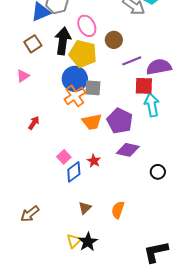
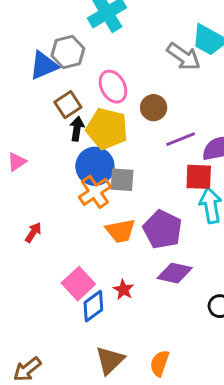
black arrow: (63, 41) -> (77, 129), moved, size x0.6
brown square: (33, 44) -> (68, 105), moved
pink square: (64, 157) -> (78, 284), size x1.5
brown triangle: (85, 208) -> (110, 360), size x1.5

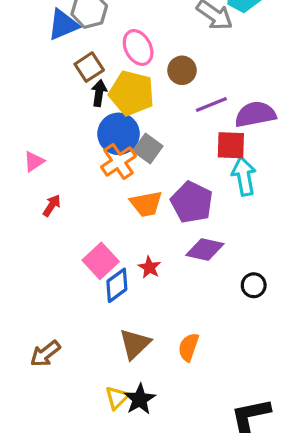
pink triangle: (17, 162) -> (34, 162), moved
gray square: (122, 180) -> (148, 148), turned 32

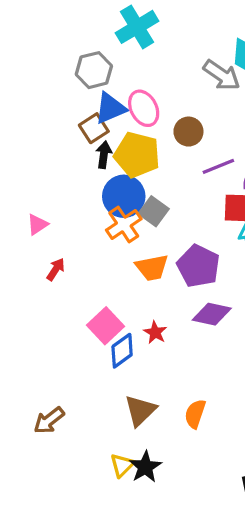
blue triangle: (63, 25) -> (110, 108), moved

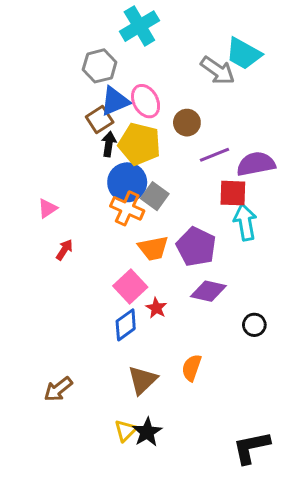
orange cross: (124, 225) -> (127, 208), turned -32
pink square: (105, 326) -> (130, 287), moved
orange semicircle: (195, 414) -> (192, 368), moved

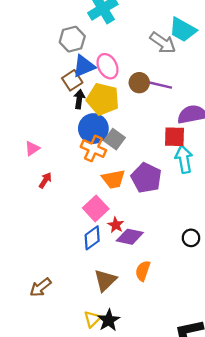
purple line: (215, 155) -> (160, 85), moved, turned 35
purple diamond: (208, 291) -> (130, 237), moved

